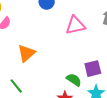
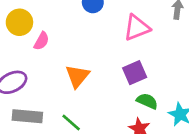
purple square: (93, 69) -> (135, 73), moved

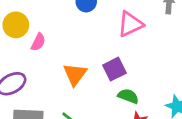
purple square: (135, 73) -> (115, 69), moved
green semicircle: (147, 101) -> (128, 96), moved

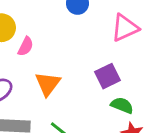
orange triangle: (75, 74) -> (48, 84), moved

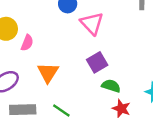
pink triangle: (125, 28) -> (92, 23), moved, turned -45

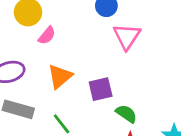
purple square: (97, 62) -> (101, 89), moved

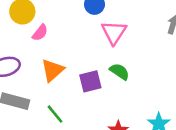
green semicircle: (126, 114) -> (120, 71), moved

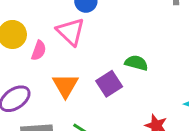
pink triangle: (114, 32) -> (71, 32), moved

